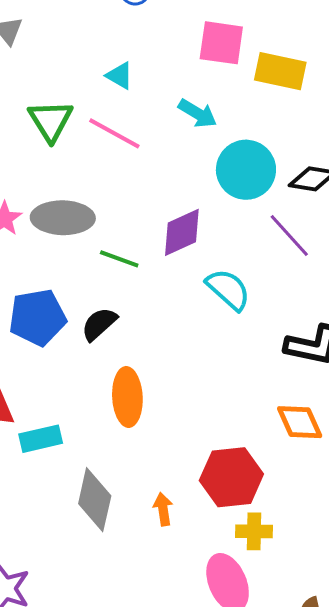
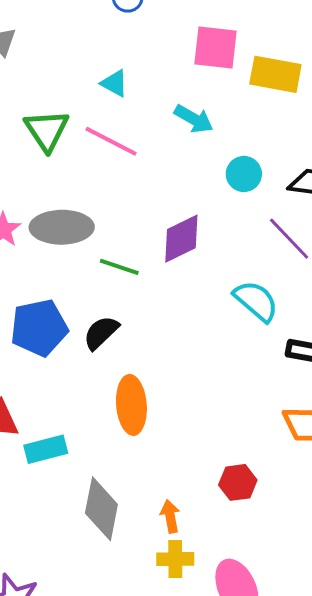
cyan circle: (246, 170) -> (244, 174), size x0.6
cyan semicircle: (228, 289) -> (256, 301), moved
red hexagon: (231, 477) -> (238, 482), size x0.6
yellow cross: (254, 531) -> (175, 559), moved

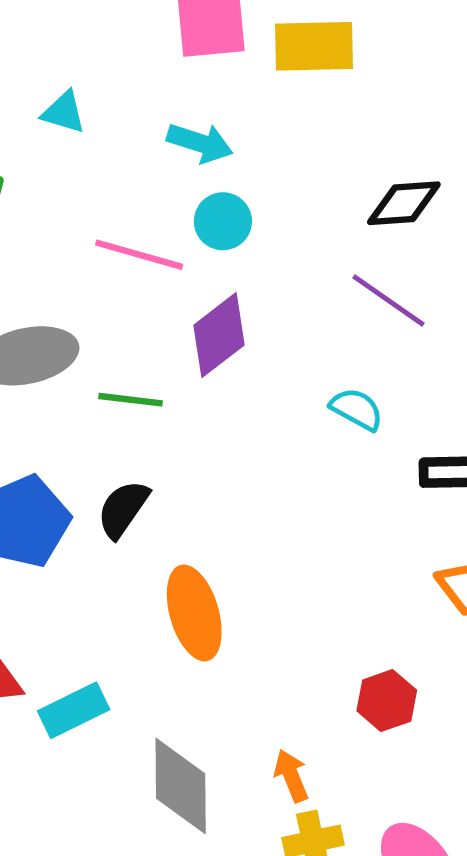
pink line: (111, 141) -> (139, 255), moved
cyan circle: (244, 174) -> (223, 221), moved
cyan semicircle: (256, 301) -> (357, 409), size x0.7

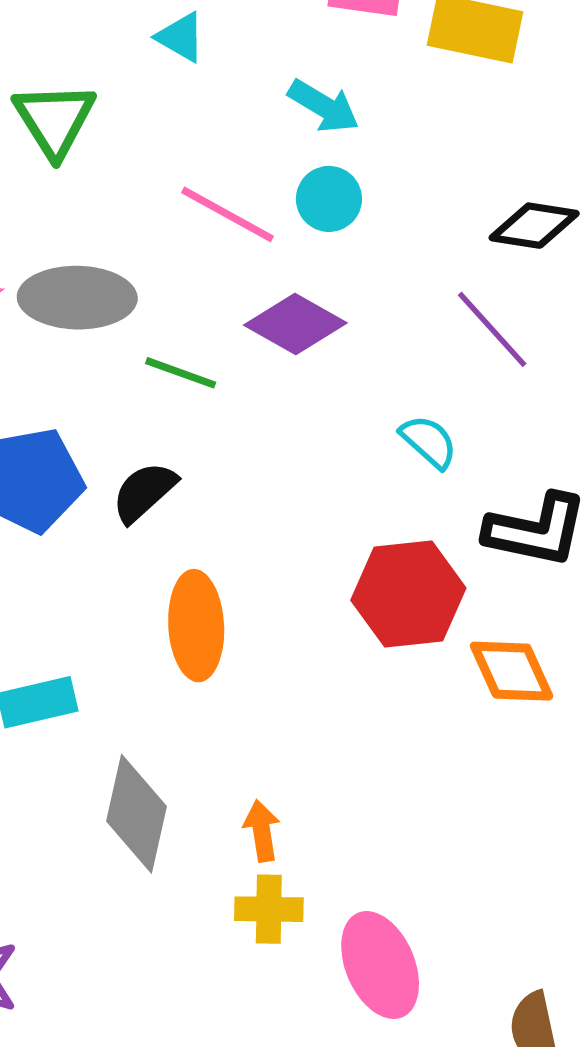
purple diamond: (219, 335) -> (295, 324), turned 54
red hexagon: (387, 701) -> (408, 594), moved, size x1.6

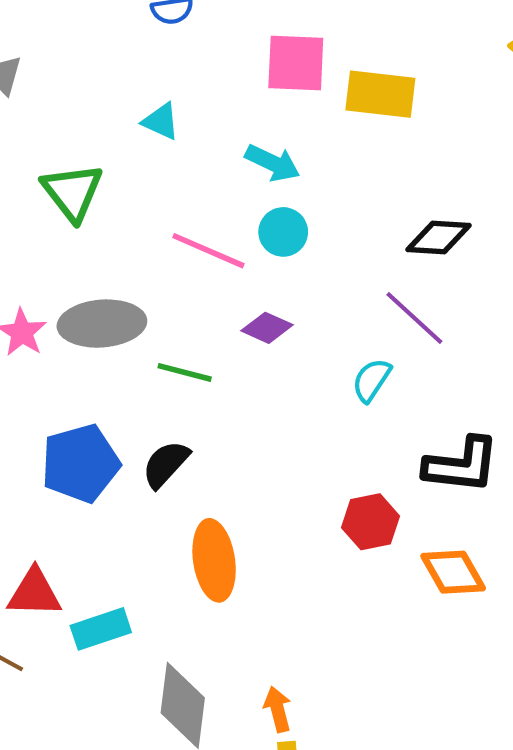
purple diamond: (295, 324) -> (267, 328), size x0.7
cyan semicircle: (429, 442) -> (371, 380), moved, turned -93
red hexagon: (408, 594) -> (371, 522), size x0.7

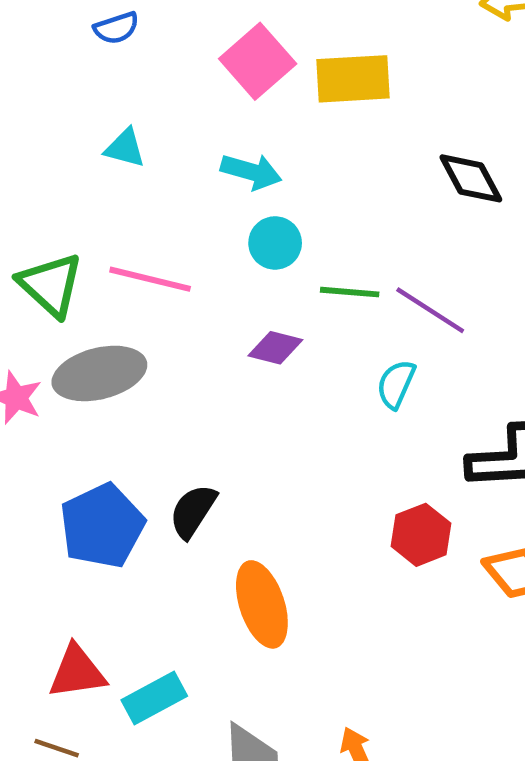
pink square: (296, 63) -> (258, 61), turned -34
green triangle: (72, 192) -> (50, 285), moved
black diamond: (439, 237) -> (471, 178), moved, turned 68
pink line: (208, 251) -> (150, 279), moved
green line: (185, 372) -> (350, 292), moved

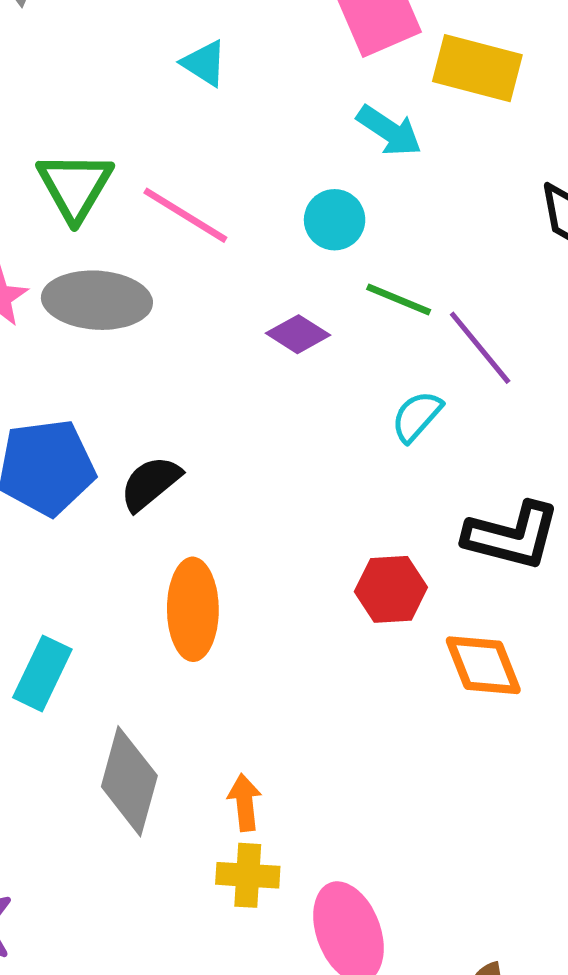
cyan arrow: (251, 172) -> (389, 131), moved
cyan rectangle: (154, 698) -> (42, 673), turned -54

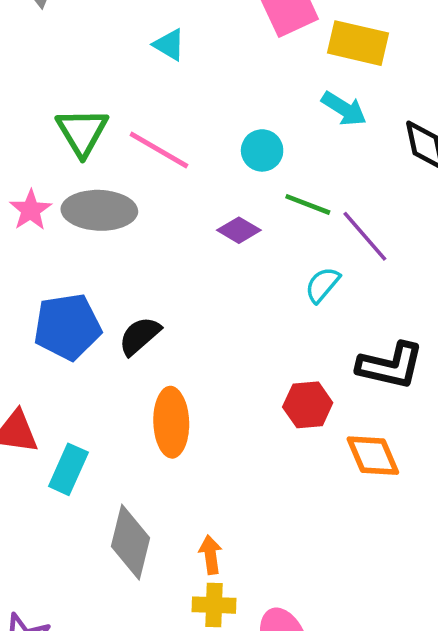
cyan arrow: (389, 131) -> (344, 109), moved

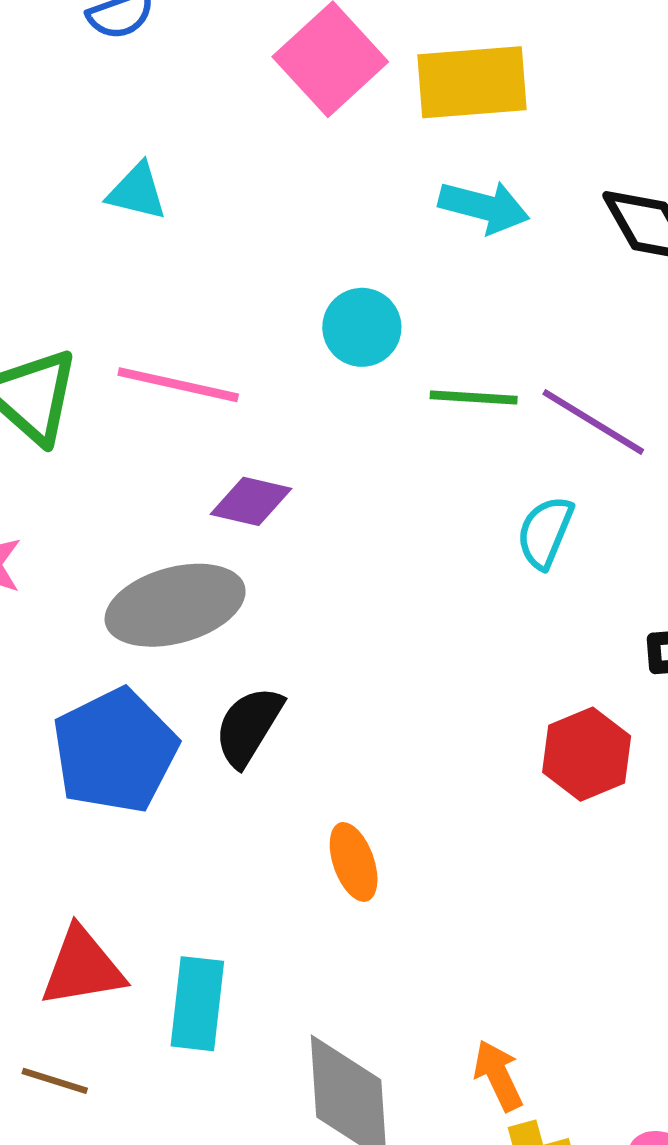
gray ellipse: (99, 210) -> (175, 605), moved
purple diamond: (239, 230) -> (251, 501), moved
orange ellipse: (171, 422) -> (354, 862), size x0.6

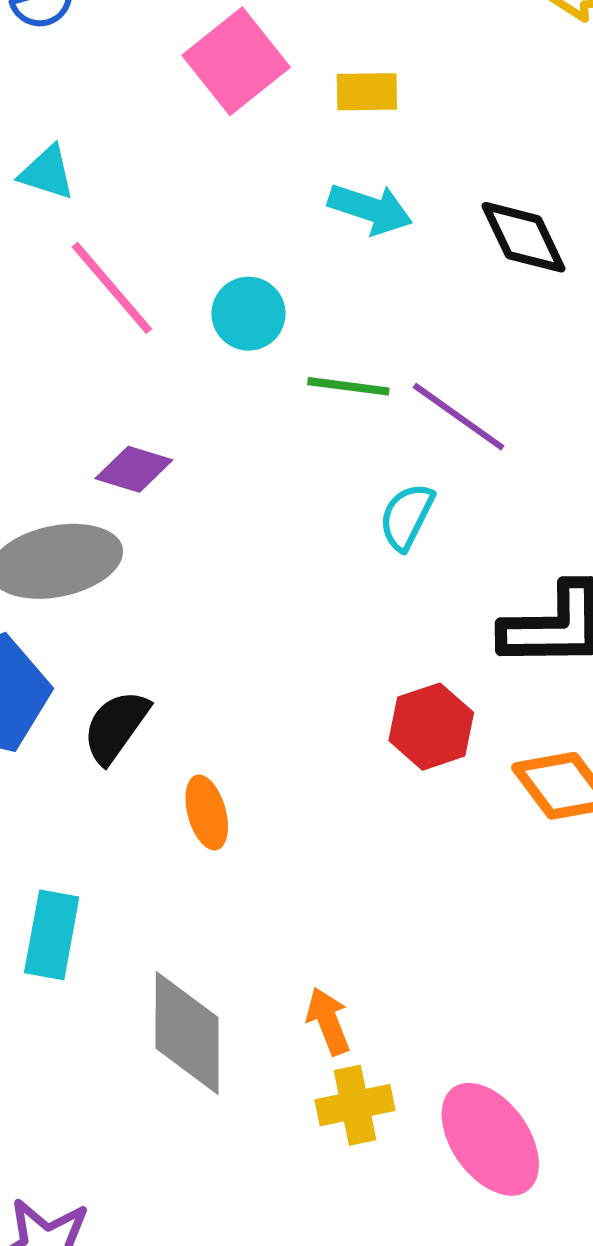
yellow rectangle: (472, 82) -> (367, 92), size x0.6
pink line: (178, 385) -> (112, 288), moved, turned 33
black semicircle: (249, 726) -> (116, 727), moved

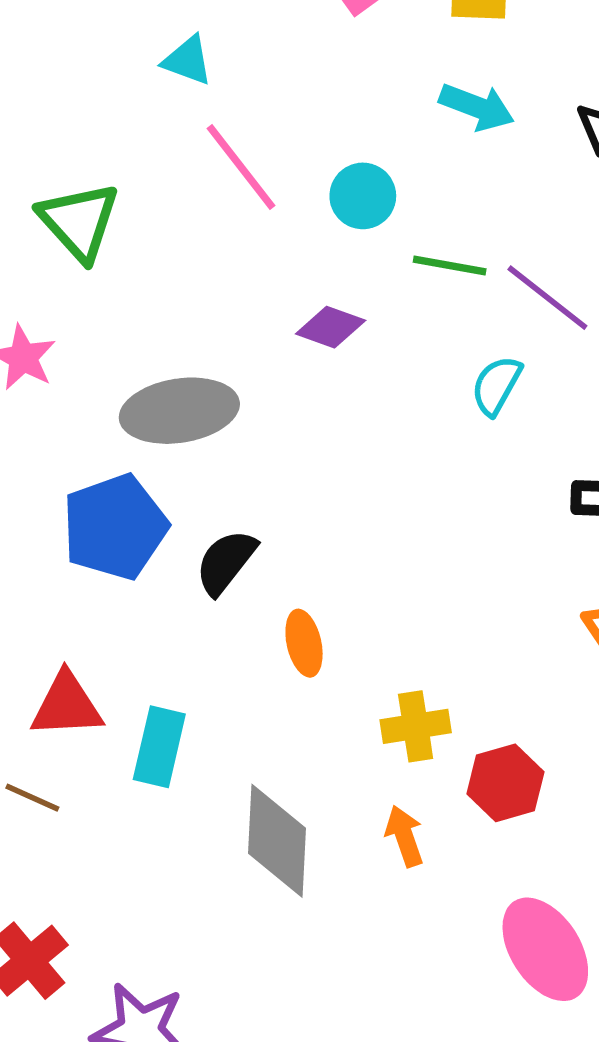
purple diamond: (134, 469) -> (331, 327), moved
red hexagon: (431, 727) -> (505, 783), moved
yellow cross: (355, 1105) -> (416, 726), moved

